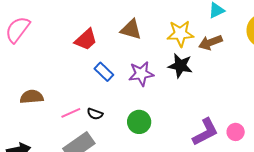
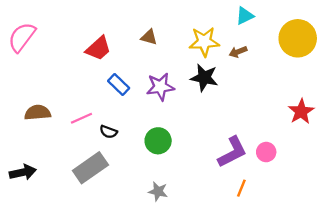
brown triangle: (131, 29) -> (149, 37), size x0.7
brown arrow: (210, 43) -> (238, 52), size x0.7
pink line: (71, 113) -> (81, 118), moved

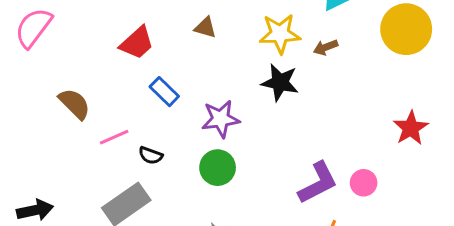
purple star: (160, 87) -> (221, 119), moved
brown semicircle: (38, 113) -> (75, 104), moved, turned 50

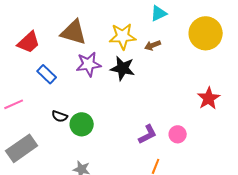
brown triangle: (205, 28) -> (74, 32), size x1.8
purple star: (221, 119) -> (89, 64), moved
black semicircle: (151, 155) -> (60, 116), moved
purple L-shape: (318, 183) -> (148, 134), size x0.7

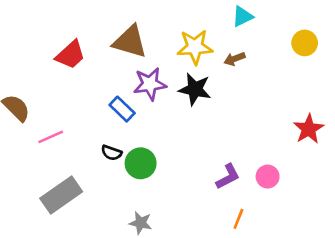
yellow circle: (206, 33) -> (305, 43), size x0.6
blue rectangle: (47, 74) -> (122, 109), moved

